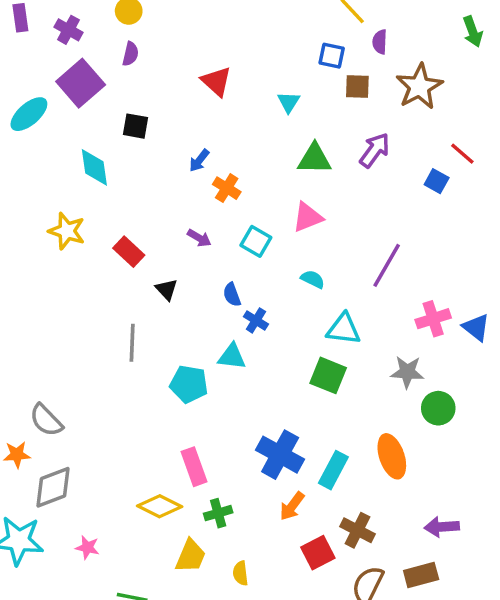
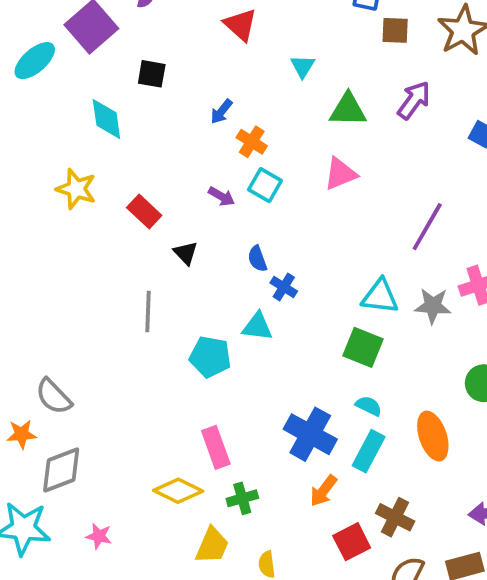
cyan triangle: (289, 102) -> (303, 66), moved
cyan square: (256, 241) -> (265, 185), moved
cyan semicircle: (313, 279) -> (369, 406), moved
gray star: (407, 372) -> (433, 306), moved

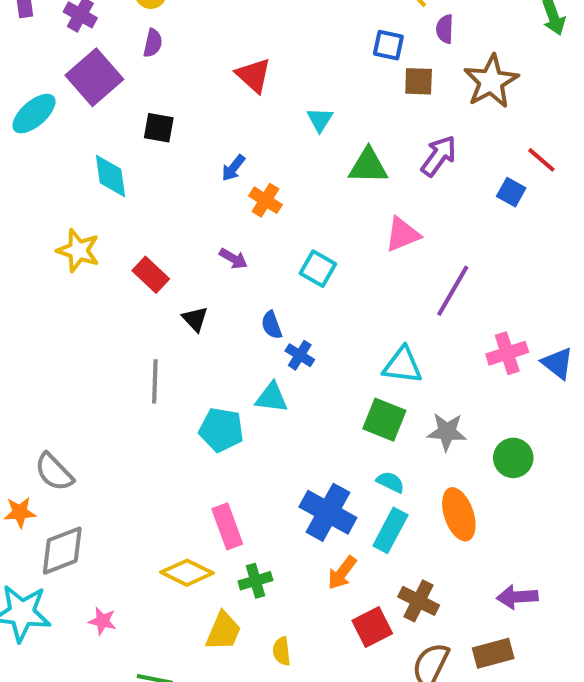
pink triangle: (340, 174) -> (402, 234), moved
cyan square: (265, 185) -> (318, 269), moved
gray star: (433, 306) -> (447, 432), moved

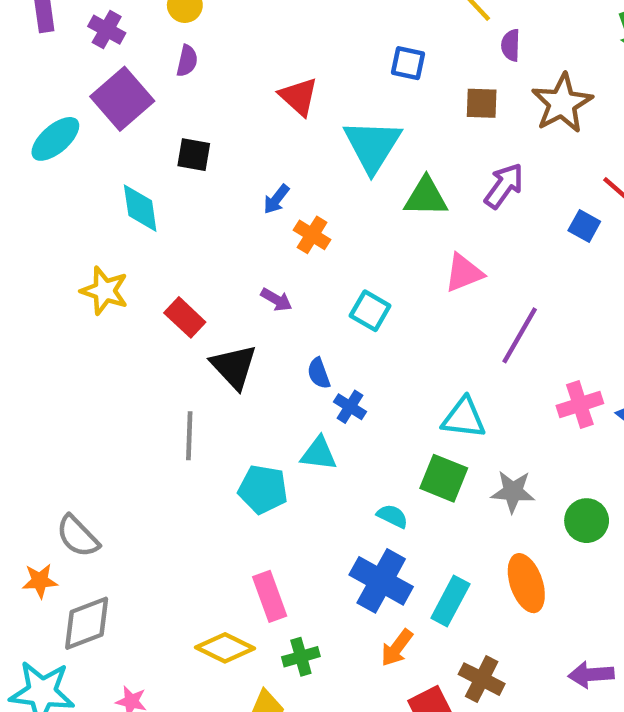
blue square: (388, 45) -> (408, 63), moved
cyan triangle: (320, 120) -> (372, 146), size x2.0
black triangle: (195, 319) -> (234, 367), size x1.6
cyan semicircle: (390, 482) -> (392, 516), moved

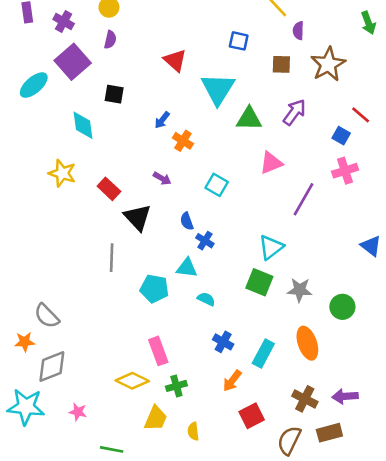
pink cross: (580, 405) -> (345, 171), moved
cyan triangle: (464, 418) -> (271, 247), turned -44
cyan semicircle: (392, 516) -> (206, 299), moved
blue cross: (381, 581) -> (223, 342), size x0.6
brown cross: (482, 679) -> (305, 399), moved

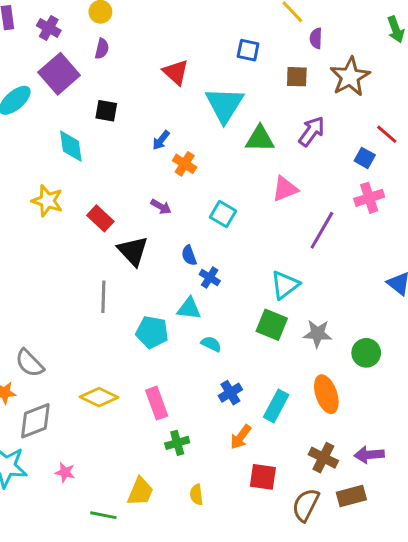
blue cross: (223, 342) -> (230, 393), turned 30
yellow diamond: (132, 381) -> (99, 397), moved
red square: (252, 416) -> (263, 477), turned 35
yellow trapezoid: (156, 418) -> (140, 492), moved

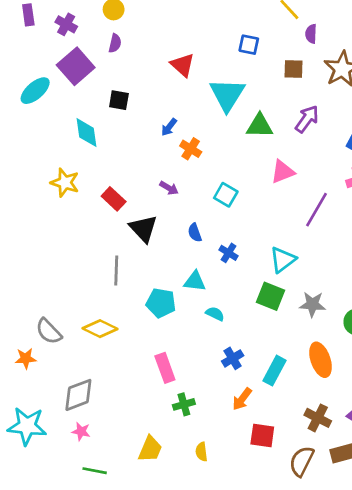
blue cross: (210, 278) -> (229, 253), moved
yellow diamond: (99, 397) -> (100, 329), moved
gray diamond: (35, 421) -> (78, 395), moved
green line: (103, 515) -> (95, 471), moved

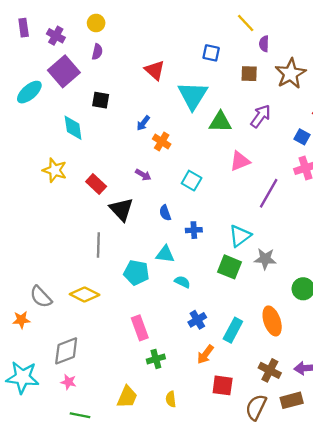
blue cross: (229, 253) -> (194, 230), turned -35
gray star: (312, 304) -> (265, 259), moved

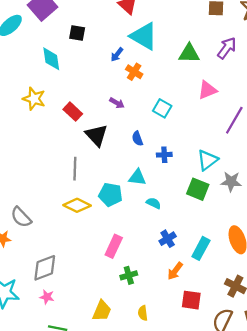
cyan triangle: (193, 95) -> (144, 36), moved, turned -32
yellow diamond: (85, 295) -> (77, 205), moved
pink rectangle: (140, 328) -> (114, 246), turned 45

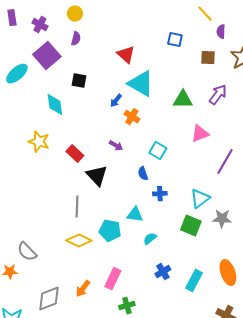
blue semicircle: (137, 139) -> (143, 174), moved
cyan semicircle: (154, 203) -> (150, 239), turned -64
orange arrow: (175, 271) -> (83, 289), moved

